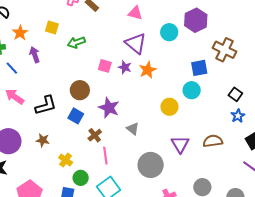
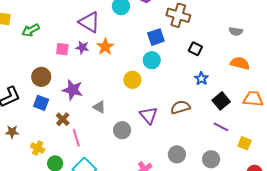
black square: (235, 94) -> (195, 49), moved
gray circle: (151, 165) -> (122, 130), moved, size x0.7

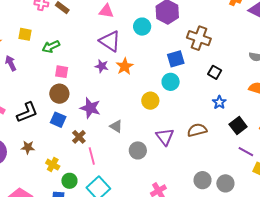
pink square: (62, 49) -> (62, 72), moved
purple line: (221, 127) -> (246, 152), moved
gray circle: (177, 154) -> (202, 180), moved

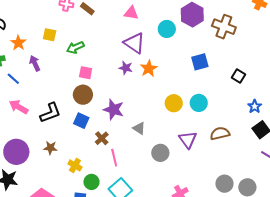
brown cross: (199, 38) -> (224, 27), moved
cyan circle: (171, 82) -> (199, 103), moved
blue star: (219, 102) -> (255, 106), moved

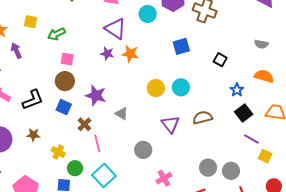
orange star: (149, 68) -> (130, 54), turned -30
gray circle: (160, 153) -> (143, 150), moved

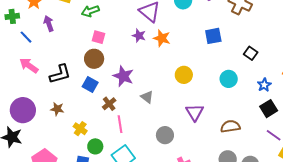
cyan circle: (181, 87) -> (229, 79), moved
brown semicircle: (203, 118) -> (230, 126), moved

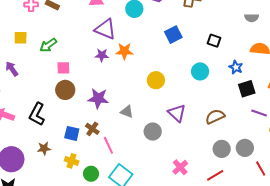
black L-shape: (60, 74) -> (37, 114), turned 150
blue square: (90, 84) -> (72, 133), moved
black square: (269, 109) -> (247, 89), turned 30
gray circle: (165, 135) -> (153, 132), moved

